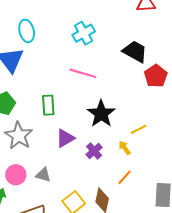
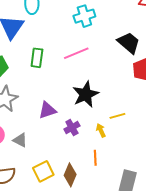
pink line: (83, 73) -> (76, 53), turned -50
green rectangle: (48, 105) -> (37, 58), moved
orange line: (125, 177) -> (95, 158), turned -56

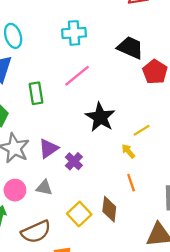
cyan cross: (84, 16) -> (74, 33), turned 30
purple triangle: (47, 110) -> (48, 148), moved
purple cross: (72, 128) -> (74, 161), moved

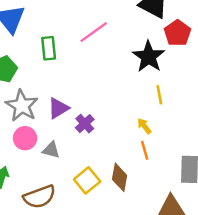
black star: (100, 117) -> (149, 57), moved
yellow line: (142, 130) -> (159, 95), turned -72
yellow arrow: (128, 151) -> (144, 126), moved
pink circle: (15, 190) -> (25, 138), moved

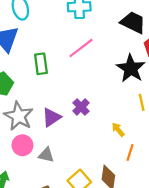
purple cross: (85, 124) -> (81, 107), moved
yellow arrow: (144, 126) -> (118, 130), moved
orange line: (145, 150) -> (130, 153), turned 35

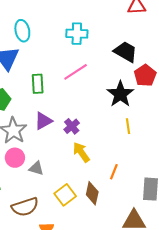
purple triangle: (51, 117) -> (43, 121), moved
yellow arrow: (118, 130) -> (81, 152), moved, size x1.5

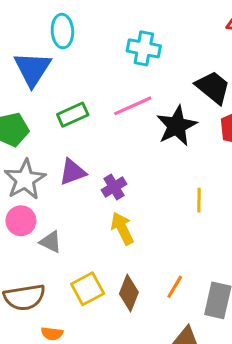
green rectangle: (38, 84) -> (73, 115), turned 60
black star: (120, 94) -> (177, 126), moved
orange line: (114, 172) -> (175, 287), moved

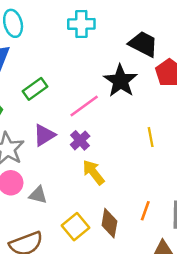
pink line: (133, 106) -> (84, 106), moved

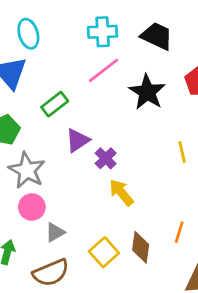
black trapezoid: (143, 44) -> (157, 36), moved
pink line: (84, 106) -> (104, 70), moved
purple triangle: (44, 135) -> (78, 140), moved
gray triangle: (38, 195) -> (55, 232), moved, turned -42

